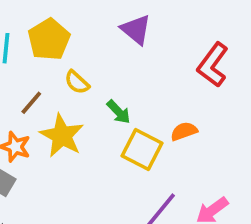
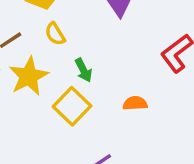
yellow square: (142, 149) -> (72, 106), moved

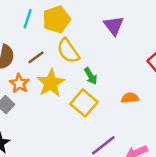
yellow semicircle: (55, 34) -> (68, 51), size x1.5

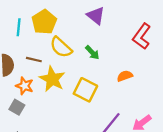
brown line: (36, 57) -> (34, 60), turned 63
green arrow: (91, 76) -> (92, 53), moved

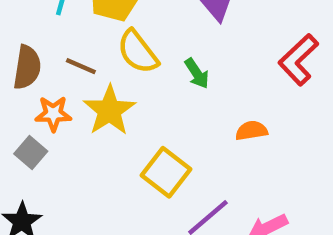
orange star: (25, 86) -> (53, 114), turned -30
yellow square: (85, 90) -> (166, 172), moved

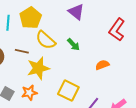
yellow star: (109, 110) -> (38, 68), turned 30
orange star: (53, 114) -> (29, 93), moved

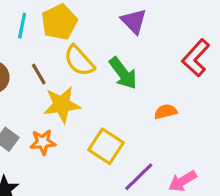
green arrow: (73, 44) -> (123, 73), size x1.5
brown line: (22, 51) -> (39, 74), turned 40

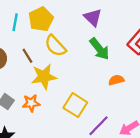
green arrow: (123, 73) -> (99, 49), moved

